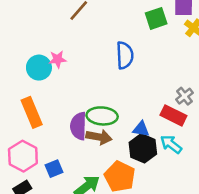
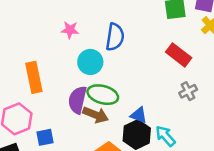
blue semicircle: (125, 55) -> (115, 37), moved
cyan circle: (39, 68) -> (90, 62), moved
red rectangle: (173, 115) -> (179, 55), moved

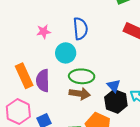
purple semicircle: (77, 100) -> (43, 81), moved
blue triangle: (139, 115) -> (114, 86), turned 40

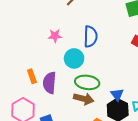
orange rectangle: (24, 76) -> (32, 76), size x0.6

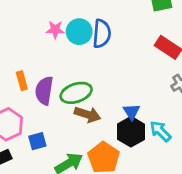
cyan circle: (74, 58) -> (79, 32), moved
green ellipse: (87, 82) -> (76, 93), moved, turned -30

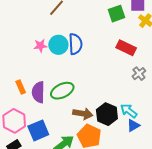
blue triangle: (132, 112) -> (133, 125), moved, turned 40
brown arrow: (87, 115) -> (83, 114), moved
blue square: (37, 141) -> (38, 130), size x1.5

